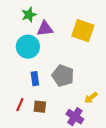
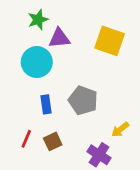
brown square: (40, 107) -> (53, 141), turned -32

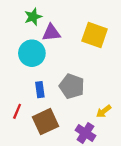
red line: (26, 139) -> (17, 111), moved
brown square: (53, 141) -> (46, 122), size x1.6

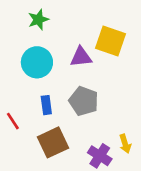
purple triangle: (51, 33) -> (81, 57), moved
red line: (17, 111) -> (13, 121), moved, turned -56
yellow arrow: (104, 111) -> (125, 144), moved, turned -70

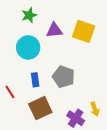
purple triangle: (81, 57) -> (54, 30), moved

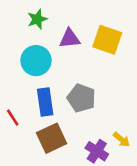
blue rectangle: (35, 80) -> (45, 102), size x1.5
yellow arrow: (95, 109) -> (121, 139), turned -32

